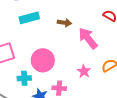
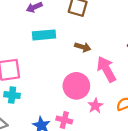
pink circle: (43, 60) -> (76, 86), moved
cyan cross: (24, 78) -> (12, 95), moved

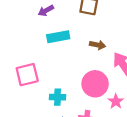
cyan cross: (12, 95) -> (57, 97), moved

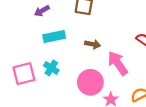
cyan cross: (57, 97) -> (51, 68), moved, turned 32

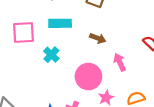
pink arrow: (118, 63) -> (120, 62), size x0.7
pink square: (24, 74) -> (24, 33), moved

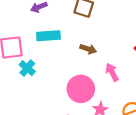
cyan cross: (51, 55) -> (27, 68), moved

